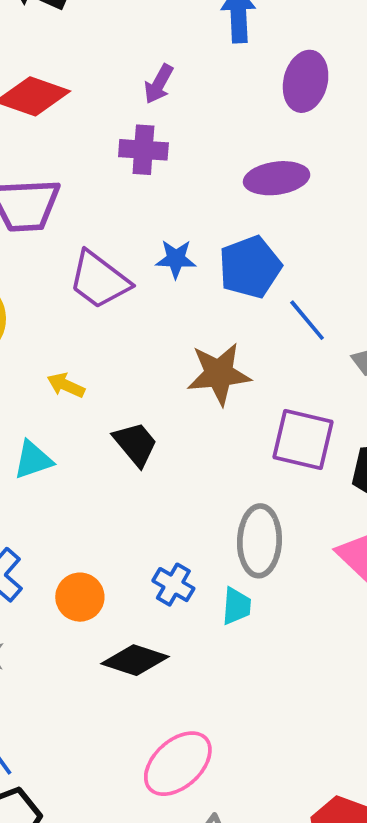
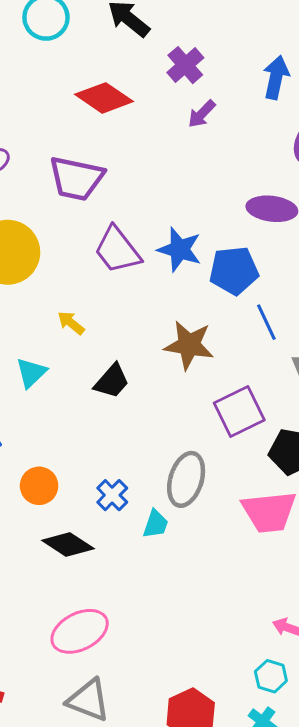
purple cross: (143, 150) -> (185, 65), moved, turned 30
blue star: (176, 259) -> (180, 250), size x1.4
purple square: (303, 440) -> (239, 412), turned 36
black trapezoid: (135, 444) -> (112, 381), turned 66
cyan triangle: (33, 460) -> (31, 373), turned -40

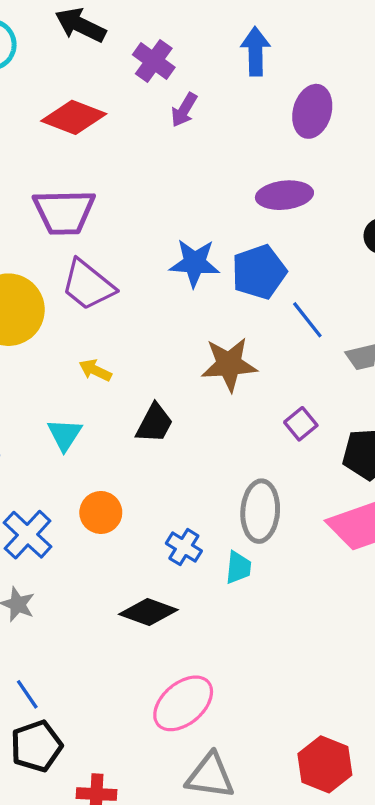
purple trapezoid: (117, 250) -> (88, 285), moved
purple square: (239, 412) -> (301, 424), size x0.6
orange circle: (39, 486) -> (101, 512), moved

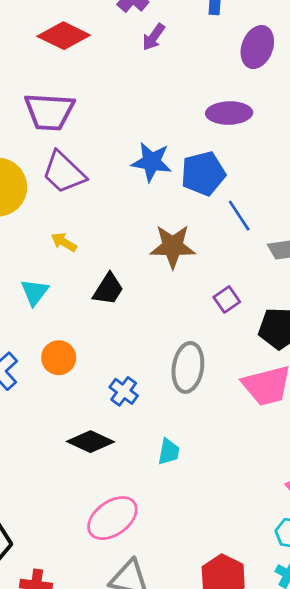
cyan trapezoid: (238, 567) -> (169, 452), moved

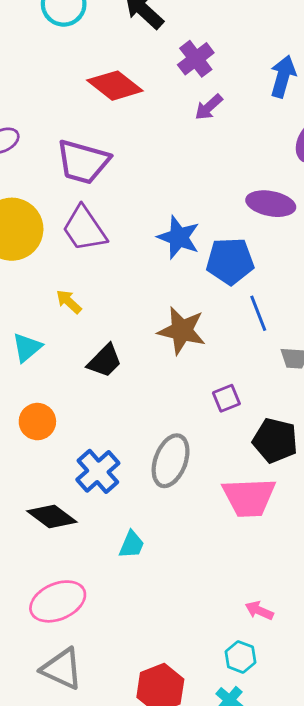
blue cross: (124, 391) -> (98, 471), size x1.4

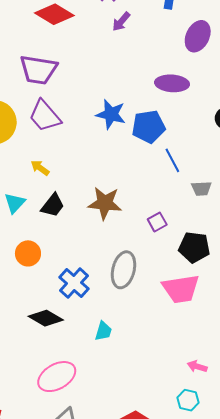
brown star: (182, 331) -> (105, 203), moved
black trapezoid: (105, 361) -> (53, 205), moved

